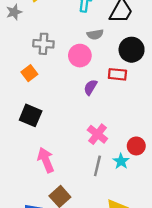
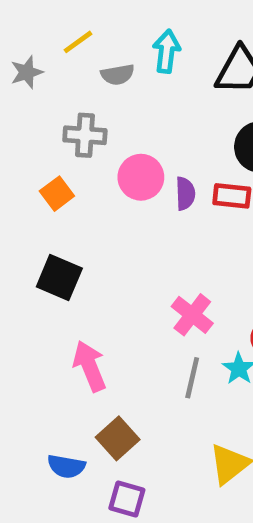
gray semicircle: (95, 34) -> (118, 75), moved
pink circle: (80, 56) -> (141, 177), moved
purple semicircle: (90, 87) -> (185, 194), moved, turned 147

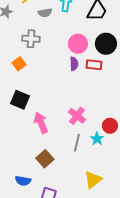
pink circle: (141, 177) -> (78, 44), moved
pink arrow: (90, 366) -> (41, 123), moved
brown square: (118, 438) -> (45, 159), moved

